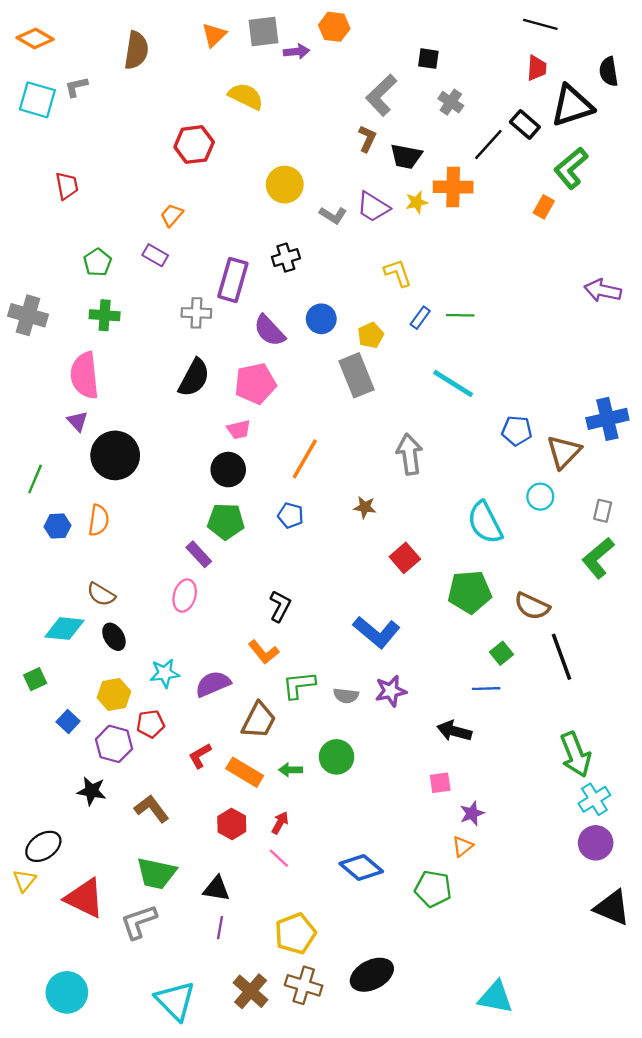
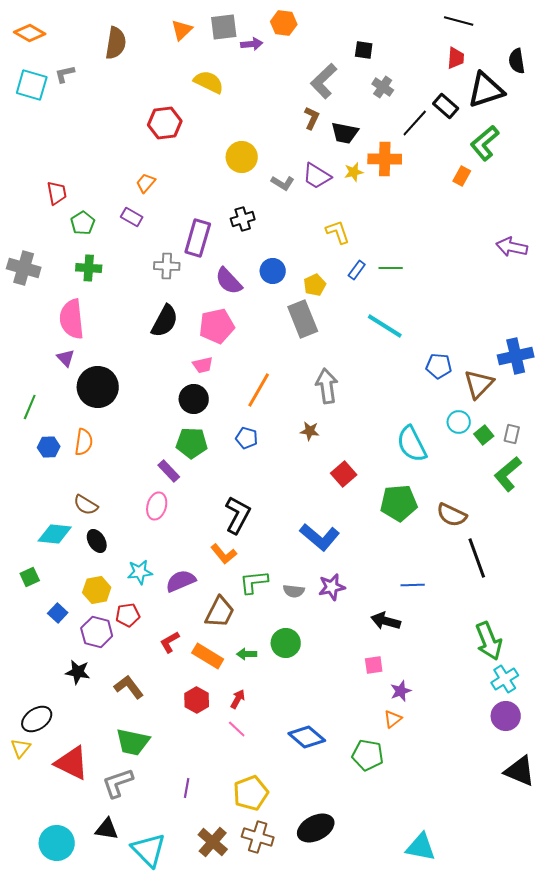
red trapezoid: (67, 186) -> (57, 193), moved
gray arrow: (410, 454) -> (327, 386), moved
black L-shape: (280, 606) -> (238, 515), size x1.4
green square: (501, 653) -> (484, 435), moved
black triangle: (216, 889) -> (107, 829), moved

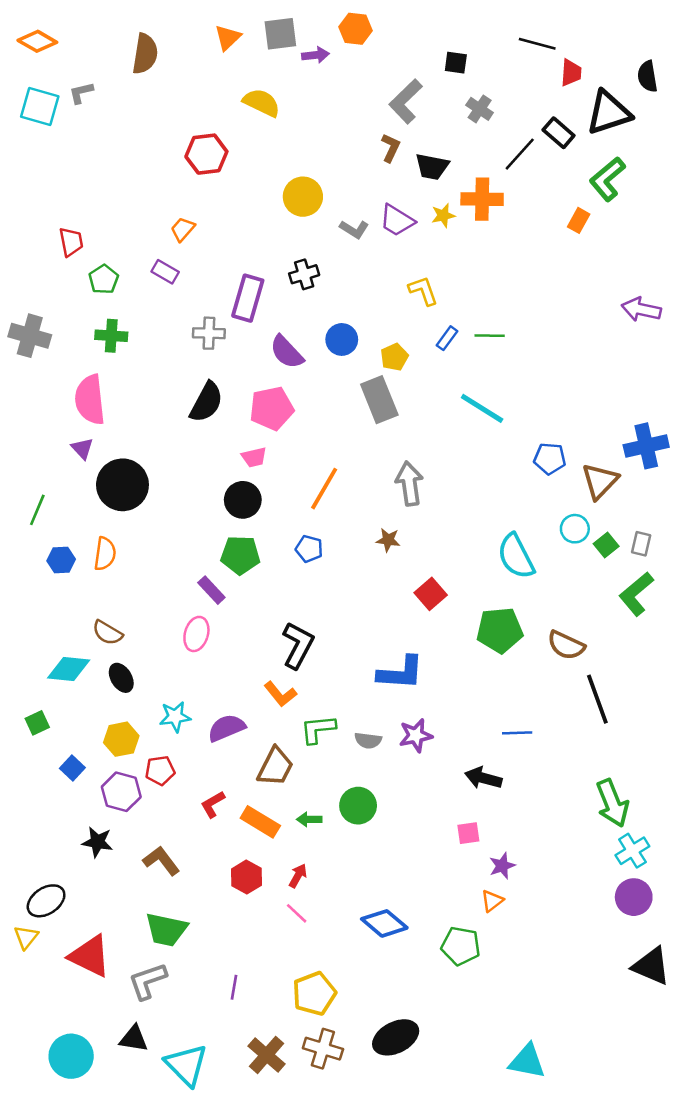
black line: (459, 21) -> (537, 44), moved
blue L-shape: (320, 537) -> (401, 673), turned -36

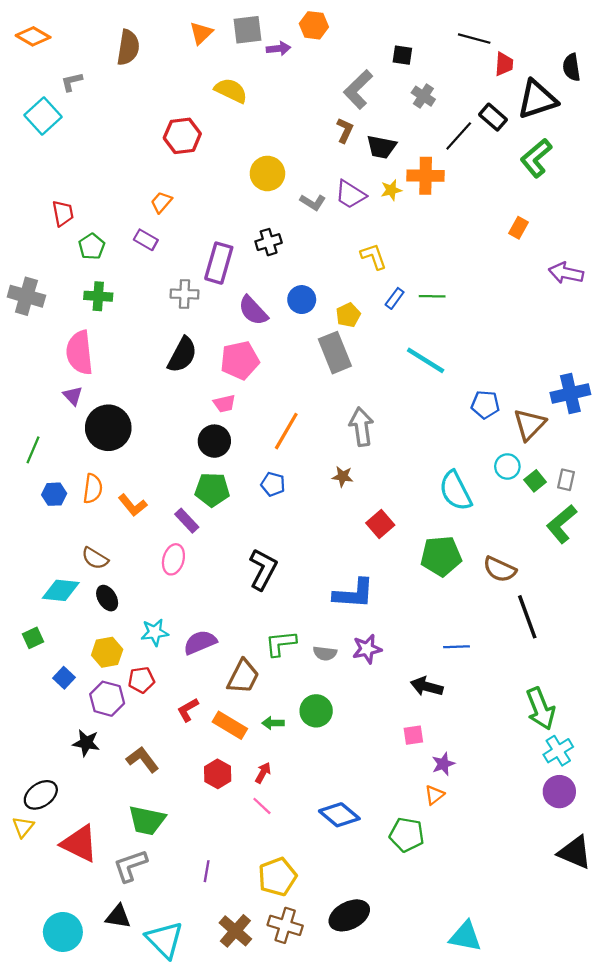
cyan square: (40, 106) -> (43, 116), moved, turned 32
orange rectangle: (579, 220) -> (518, 228), moved
orange L-shape: (280, 694) -> (133, 505), moved

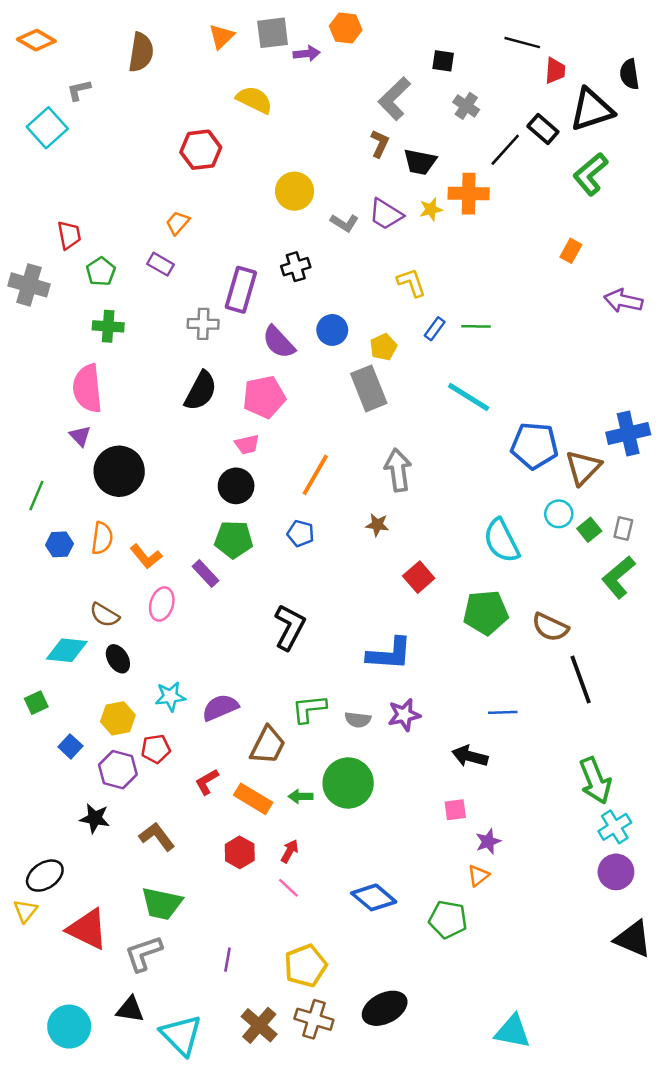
gray cross: (26, 296) -> (29, 285), moved
blue pentagon: (485, 405) -> (534, 446), size x1.5
pink ellipse: (173, 559) -> (162, 604), moved
green circle: (316, 711) -> (348, 783), size x1.4

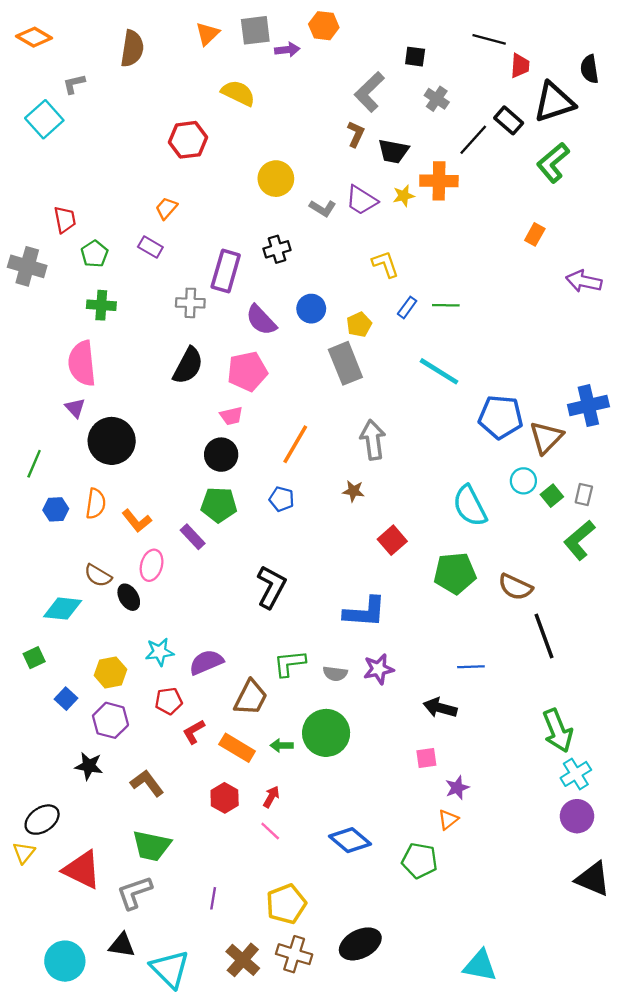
black ellipse: (118, 659) -> (129, 597), moved
red pentagon: (156, 749) -> (169, 701), moved

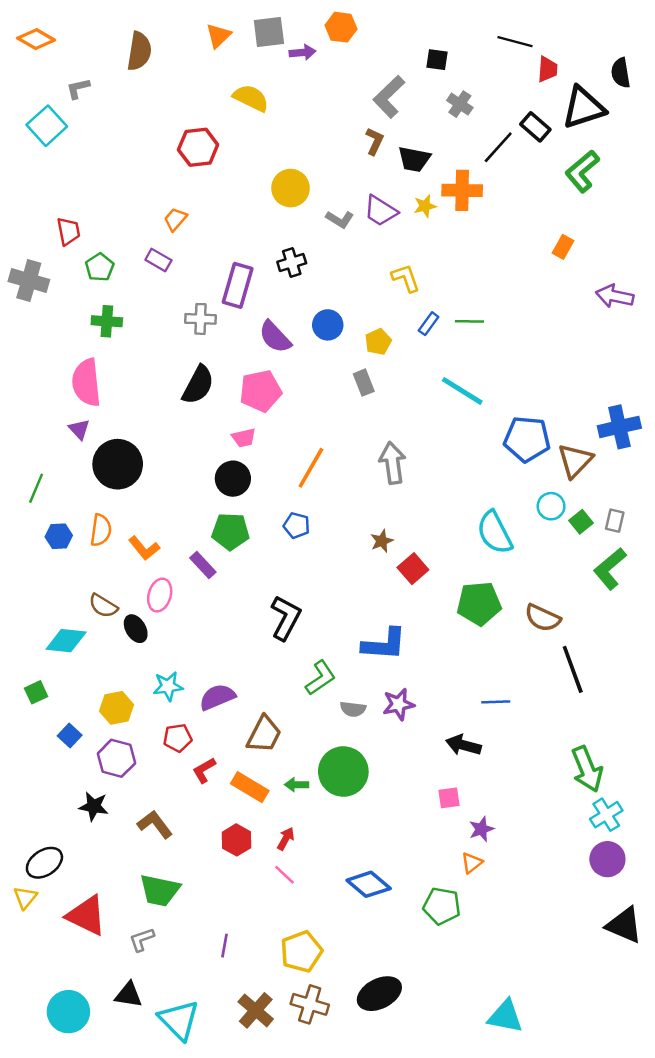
gray rectangle: (345, 363) -> (364, 383), size x0.6
brown star: (353, 491) -> (382, 541), moved, turned -30
green L-shape: (290, 663) -> (321, 678), moved, turned 152
gray L-shape: (134, 893) -> (142, 940), size x0.7

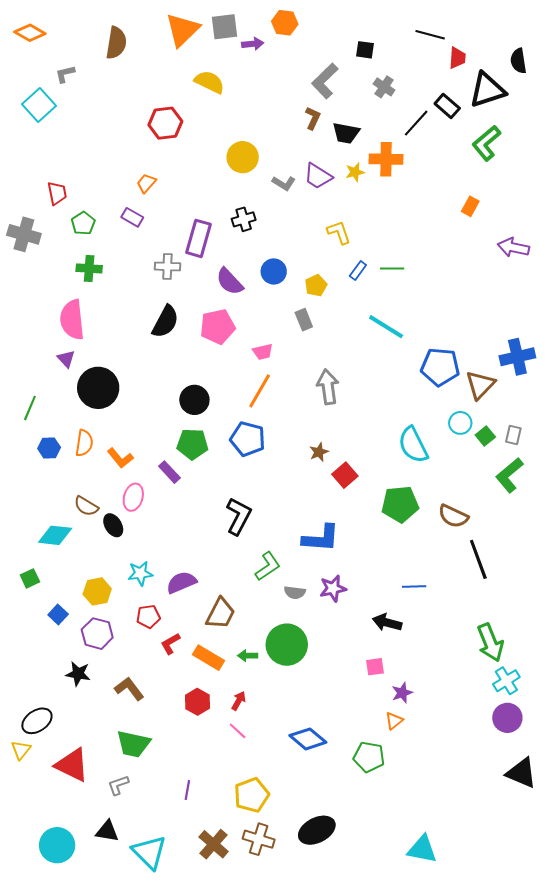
orange triangle: (218, 36) -> (182, 30), size x1.6
pink trapezoid: (244, 438) -> (263, 352), moved
blue pentagon: (297, 525) -> (248, 439), size x1.6

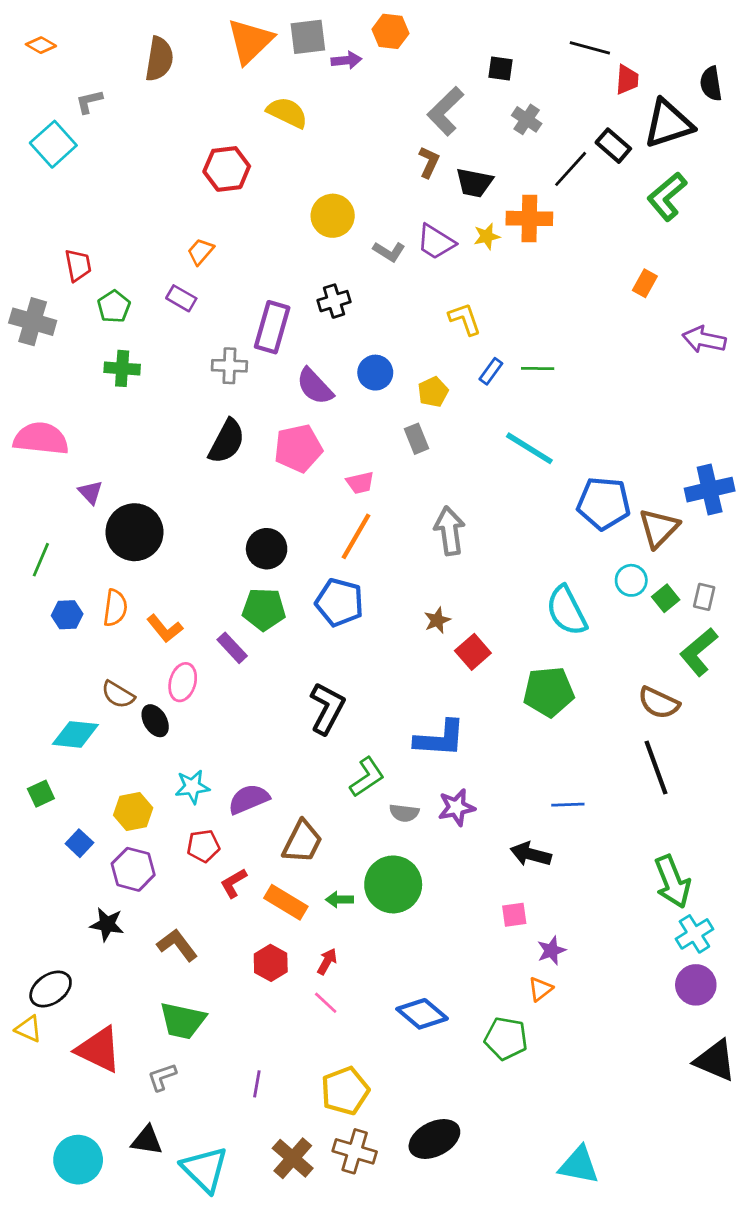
orange diamond: (30, 33) -> (41, 45), size x0.7
pink semicircle: (72, 320) -> (41, 439), moved, turned 102
brown semicircle: (453, 516) -> (659, 703), moved
yellow triangle: (21, 750) -> (29, 1029), turned -45

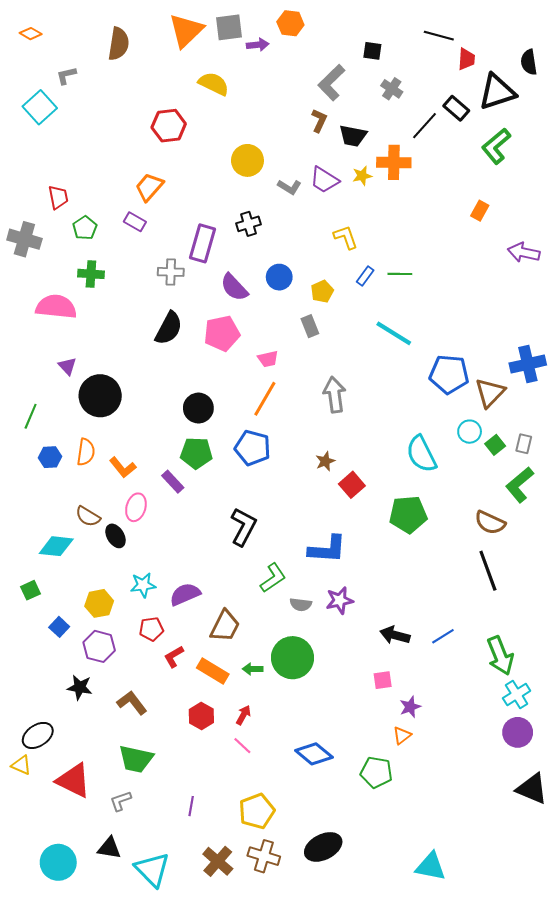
orange trapezoid: (201, 252) -> (149, 187), size x1.4
pink semicircle: (41, 439) -> (56, 307), moved
blue line: (568, 805) -> (443, 636), moved, turned -30

